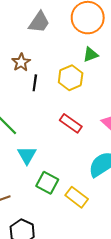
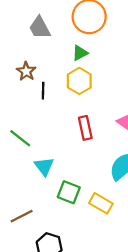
gray trapezoid: (39, 22) -> (40, 28), turned 125
green triangle: (91, 55) -> (80, 53), moved
red rectangle: (71, 123) -> (85, 128), turned 50

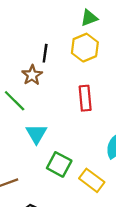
brown star: (26, 71) -> (32, 75), moved

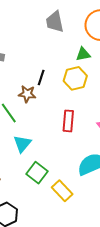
brown star: (32, 75) -> (27, 94), turned 30

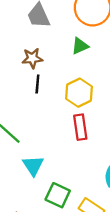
yellow hexagon: (75, 78) -> (79, 93), moved
brown star: (27, 94) -> (32, 58), moved

